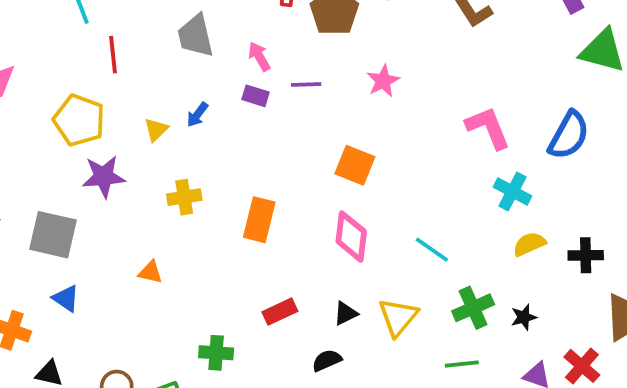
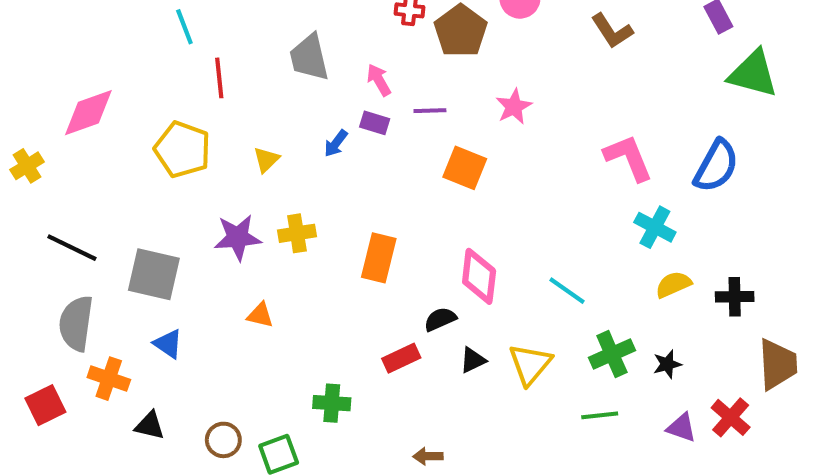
blue arrow: (197, 115) -> (336, 143), moved
orange square: (355, 165) -> (465, 168), moved
purple star: (104, 176) -> (238, 237), moved
black semicircle: (327, 360) -> (440, 319), moved

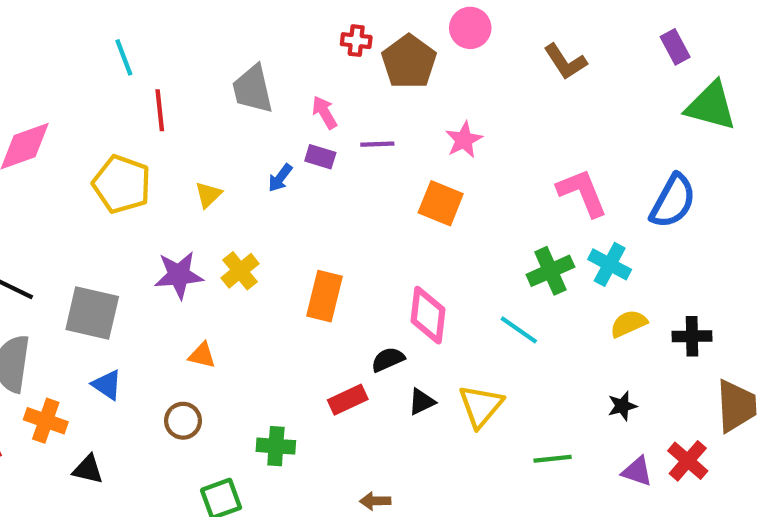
orange square: (465, 168) -> (441, 203), moved
yellow cross: (297, 233) -> (240, 271), turned -30
green cross: (612, 354) -> (550, 271), moved
brown circle: (223, 440) -> (183, 421), moved

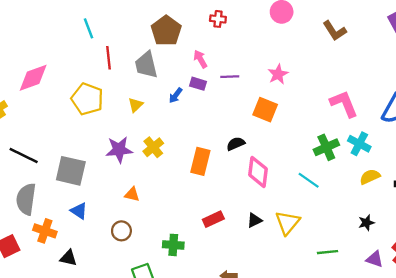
brown pentagon: (409, 62) -> (166, 31), moved
gray trapezoid: (253, 89) -> (146, 65), moved
black semicircle: (388, 359) -> (236, 144), moved

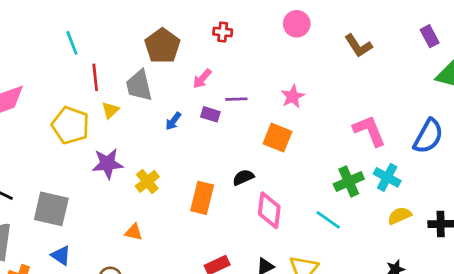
pink arrow: (200, 59) -> (202, 79), turned -108
purple rectangle: (198, 84) -> (210, 114), moved
yellow triangle: (136, 105) -> (110, 110), moved
purple star: (119, 150) -> (108, 164), moved
orange triangle: (132, 194) -> (134, 232), moved

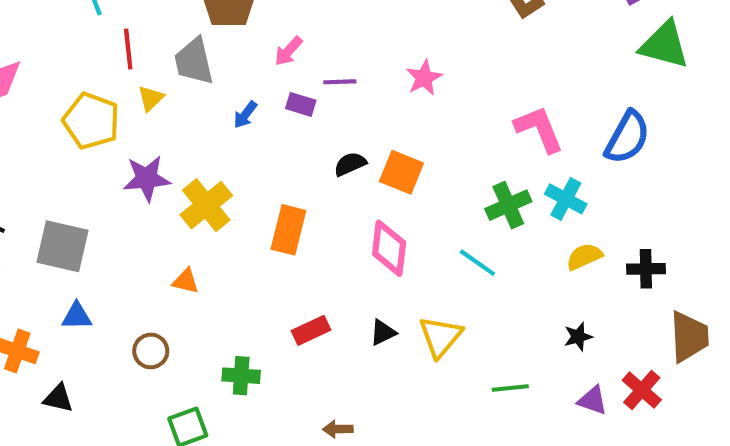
orange square: (278, 138) -> (401, 172), moved
black semicircle: (243, 177) -> (350, 164), moved
yellow cross: (147, 181) -> (206, 205), size x1.4
blue triangle: (61, 255) -> (77, 316), turned -35

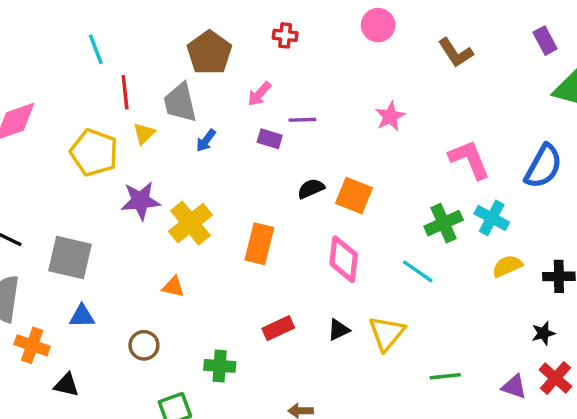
pink star: (424, 78) -> (390, 116), moved
blue arrow: (245, 115) -> (206, 140), moved
black star: (578, 337) -> (543, 333), moved

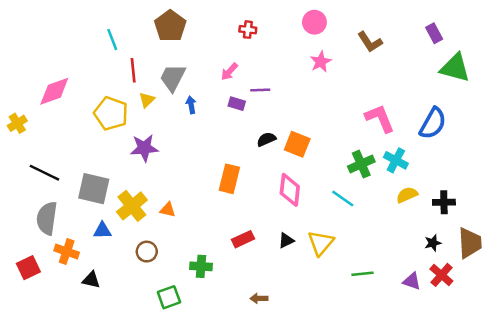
brown pentagon: (209, 53) -> (170, 26), moved
gray trapezoid: (180, 103) -> (173, 78), turned 40
pink star: (390, 116) -> (321, 62), moved
blue arrow: (206, 140) -> (191, 105), turned 133
yellow cross: (190, 223) -> (132, 206), moved

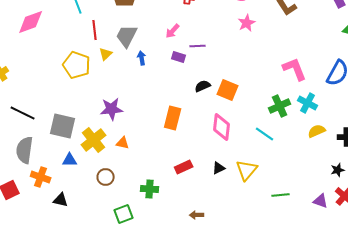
pink diamond: (54, 91) -> (31, 22), moved
purple star: (144, 148) -> (112, 109), moved

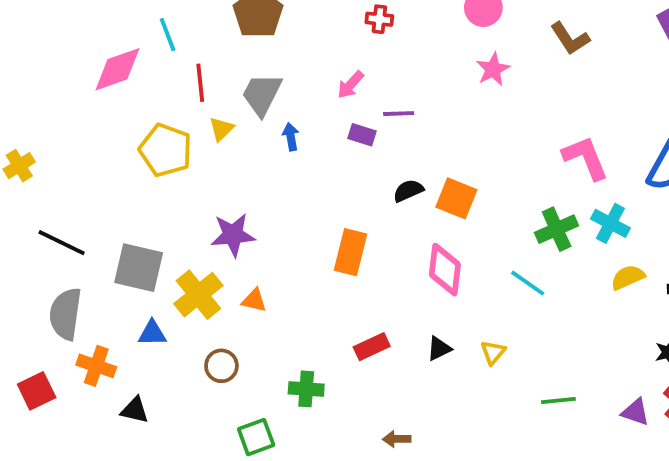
pink diamond: (31, 22) -> (117, 69), moved
yellow triangle: (247, 170) -> (493, 352), size x0.6

